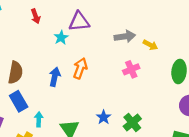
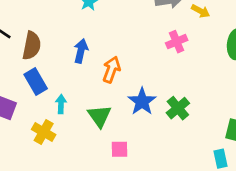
orange arrow: (80, 68) -> (111, 70), moved
blue star: (104, 117) -> (142, 101), size x1.5

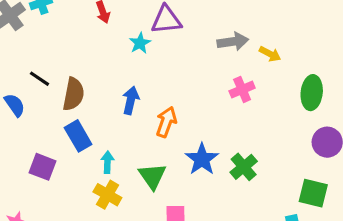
yellow cross: (44, 132) -> (107, 195), moved

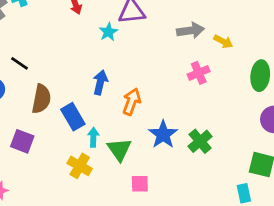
brown semicircle: (73, 94) -> (41, 99), moved
blue rectangle: (78, 136) -> (73, 117), moved
cyan arrow: (107, 162) -> (93, 137), moved

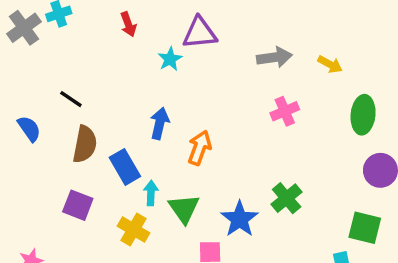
yellow arrow: (223, 41) -> (330, 64), moved
black line: (20, 63) -> (71, 99), moved
blue star: (163, 134) -> (240, 219), moved
purple square: (22, 141) -> (78, 205), moved

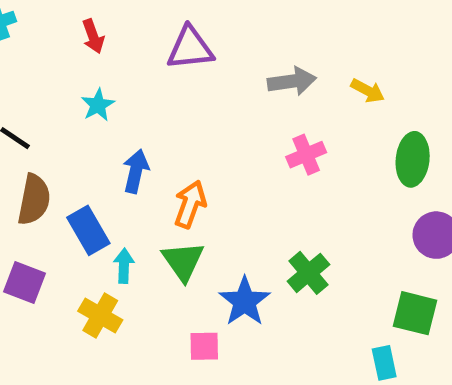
cyan star: (170, 59) -> (98, 105), moved
green triangle: (184, 209) -> (183, 261), moved

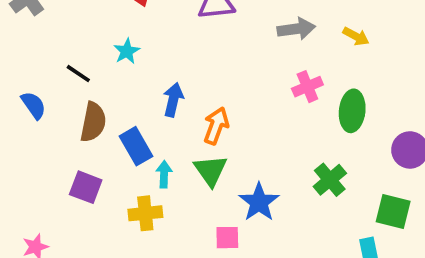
cyan star: (98, 105) -> (127, 51), moved
green ellipse: (413, 159) -> (352, 111), moved
green cross: (308, 273) -> (330, 180), moved
yellow cross: (100, 316) -> (145, 213), turned -36

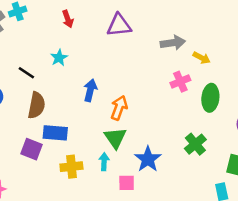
yellow arrow: (356, 36) -> (202, 58), moved
blue rectangle: (136, 146) -> (55, 133), moved, turned -55
cyan arrow: (164, 174) -> (104, 162), moved

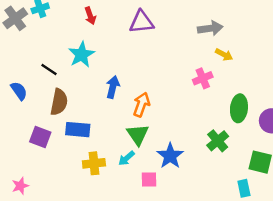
gray arrow: (173, 43) -> (210, 28), moved
cyan star: (59, 58) -> (81, 55), size x1.5
green ellipse: (210, 98) -> (239, 108), moved
purple square: (31, 149) -> (40, 137), moved
cyan arrow: (104, 162) -> (126, 158), turned -133

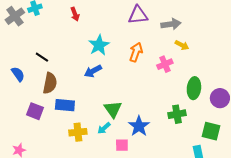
purple triangle: (141, 22) -> (138, 15), moved
cyan star: (81, 55) -> (99, 45), moved
blue arrow: (113, 87) -> (93, 71), turned -132
orange arrow: (141, 105) -> (136, 52), moved
green cross: (218, 141) -> (177, 114), turned 30

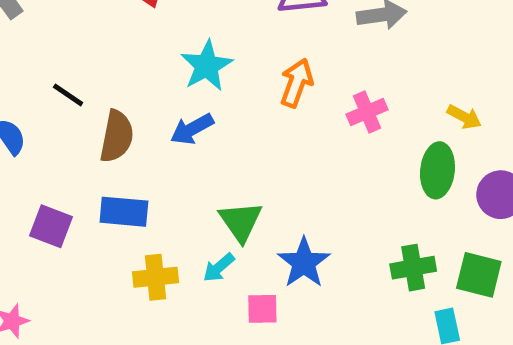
yellow arrow: (182, 45) -> (464, 117), moved
brown semicircle: (50, 83) -> (117, 136), moved
green cross: (177, 114) -> (413, 268), moved

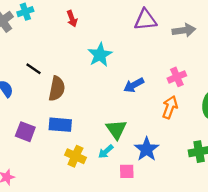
orange arrow: (297, 83) -> (170, 107), moved
blue arrow: (192, 129) -> (134, 85), moved
yellow cross: (156, 277) -> (75, 156), turned 30

